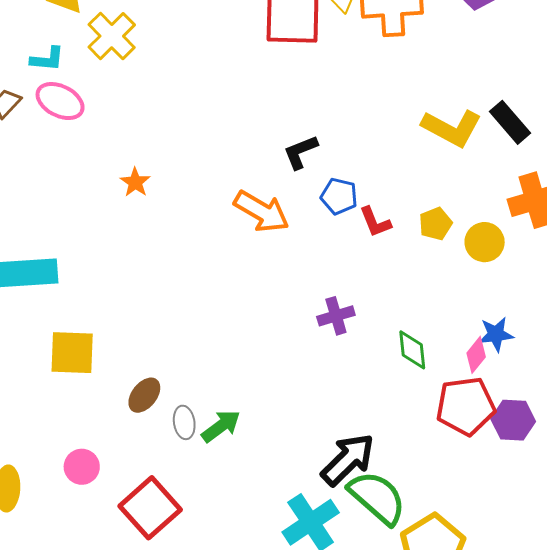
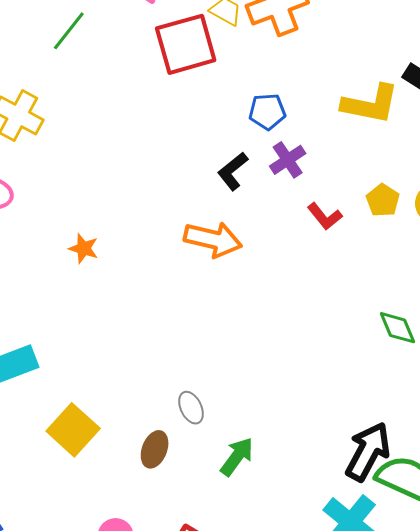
blue pentagon: (339, 196) -> (267, 112), moved
purple cross: (336, 316) -> (288, 160), moved
yellow square: (72, 353) -> (73, 430), turned -33
gray ellipse: (184, 422) -> (191, 408), moved

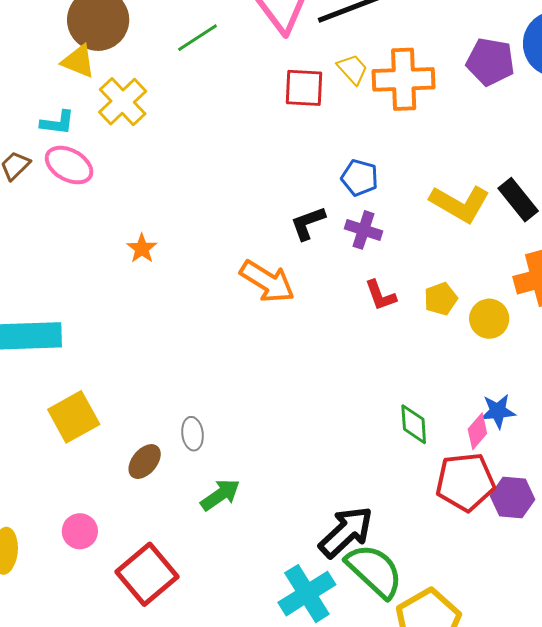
red square: (186, 44) -> (304, 88), size x0.7
purple cross: (288, 160) -> (364, 230), turned 33

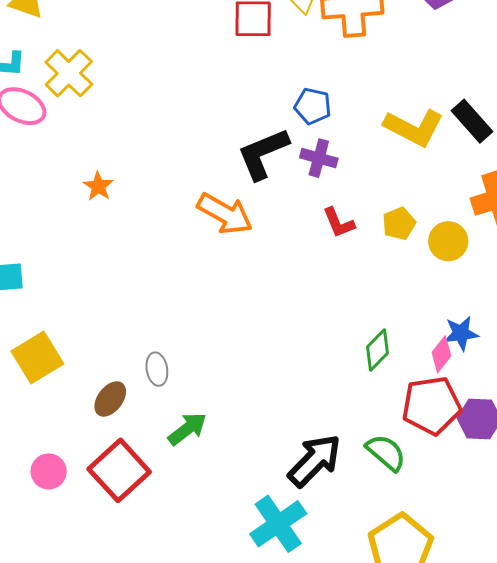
yellow cross: (123, 102) -> (69, 73), moved
black L-shape: (308, 223) -> (263, 154), size x1.5
green diamond: (414, 424) -> (377, 350), turned 51
green semicircle: (374, 571) -> (386, 453), moved, size x0.7
red square: (147, 574) -> (119, 470), moved

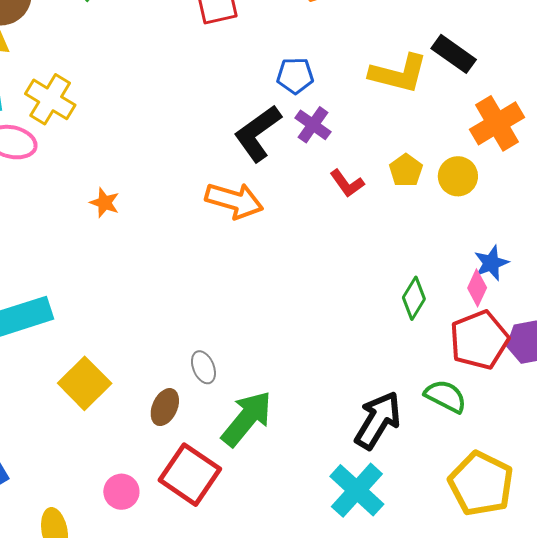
purple cross: (319, 158) -> (313, 125), turned 33
green arrow: (187, 429) -> (247, 419), size x1.5

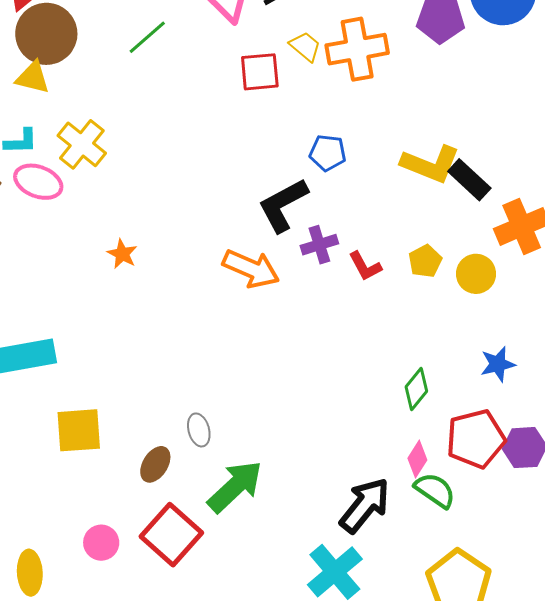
black rectangle: (454, 54) -> (469, 180), moved
purple cross: (313, 125) -> (319, 245), moved, turned 30
pink diamond: (477, 288) -> (417, 459), moved
yellow square: (85, 383) -> (79, 430), turned 33

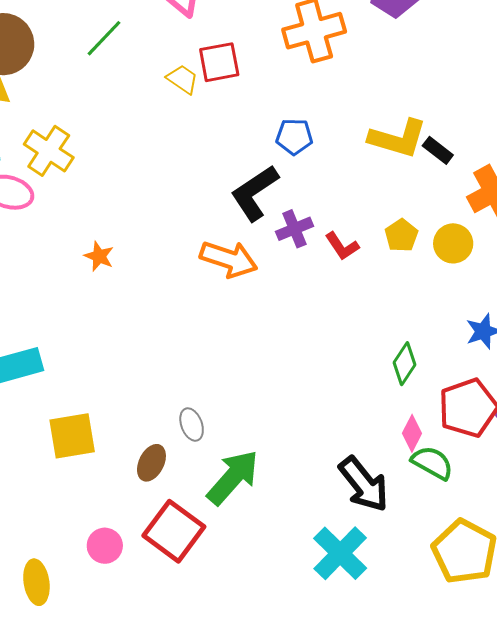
yellow trapezoid: (305, 46) -> (182, 79), moved
black rectangle: (469, 180) -> (438, 150), size x0.7
black arrow: (365, 505) -> (364, 484), turned 108

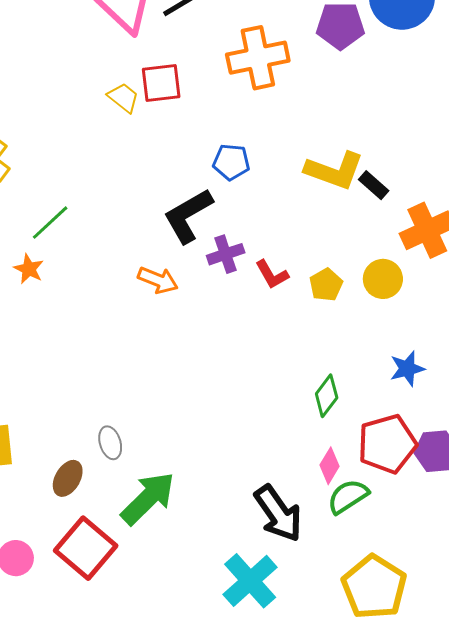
green line: (104, 38) -> (50, 223), moved
yellow pentagon: (401, 235) -> (326, 285), moved
orange arrow: (229, 259) -> (158, 280), size x0.7
green semicircle: (432, 463) -> (348, 496), turned -66

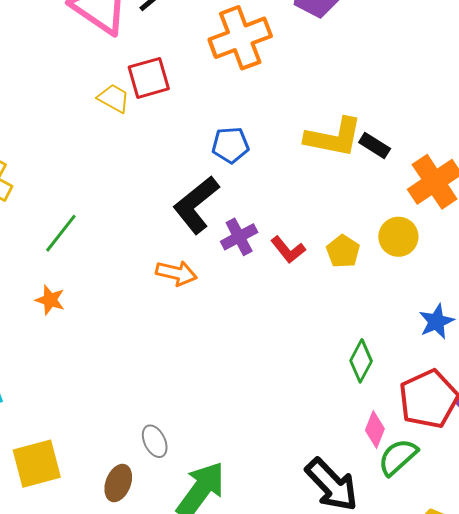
orange star: (29, 269) -> (50, 300), moved

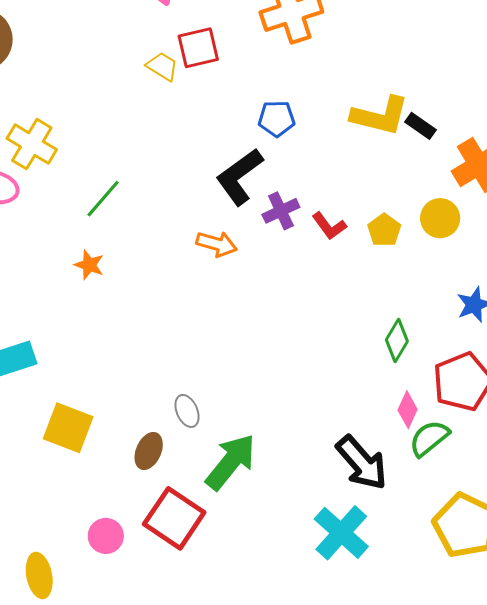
yellow square: (37, 464) -> (68, 428), turned 33

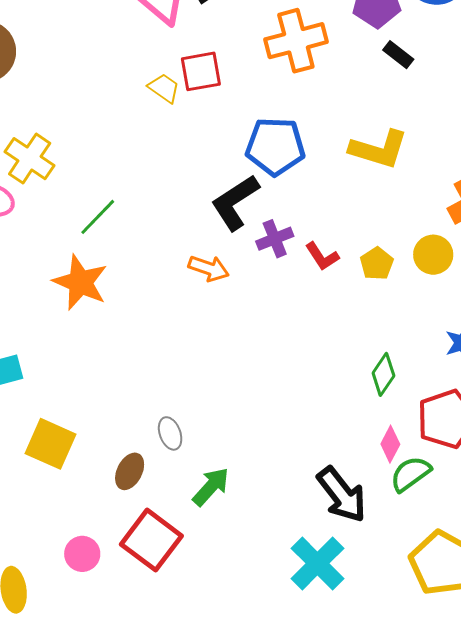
blue pentagon: (277, 119) -> (275, 146), size x1.6
black rectangle: (421, 126) -> (398, 55), moved
orange star: (89, 265) -> (80, 282), size x1.8
green arrow: (231, 462) -> (211, 487), size x0.7

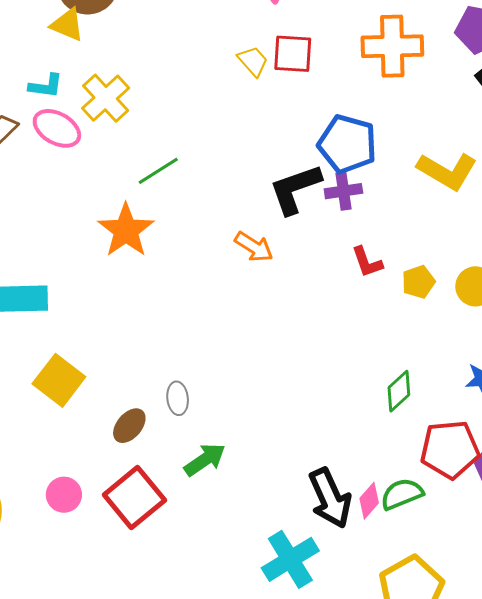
purple cross: (275, 239) -> (343, 191), moved
pink diamond: (390, 444) -> (369, 501), moved

